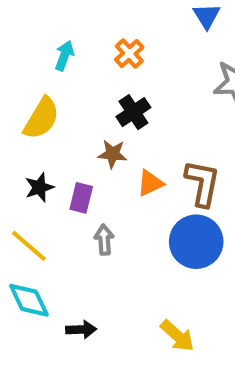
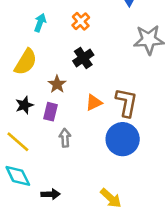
brown star: (113, 154) -> (57, 84), moved, turned 30

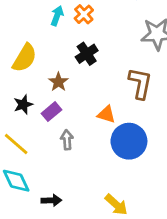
cyan arrow: (40, 23) -> (57, 16), moved
orange triangle: (94, 103) -> (106, 114), moved, turned 42
brown L-shape: (127, 103) -> (140, 83), moved
purple rectangle: (51, 112) -> (51, 112), turned 36

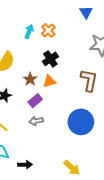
purple rectangle: (51, 112) -> (35, 101), moved
orange triangle: (106, 114) -> (49, 81), moved, turned -32
gray arrow: (67, 140) -> (36, 121), turned -96

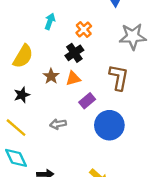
orange cross: (48, 30) -> (84, 29), moved
purple rectangle: (35, 101) -> (87, 101), moved

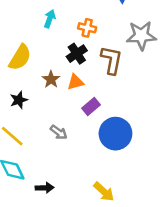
orange cross: (84, 29) -> (87, 28), turned -35
brown L-shape: (119, 77) -> (112, 60), moved
gray arrow: (58, 124) -> (59, 132), turned -133

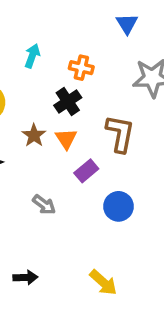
brown L-shape: (112, 60) -> (120, 134), moved
orange triangle: (75, 82) -> (66, 139), turned -48
blue circle: (115, 134) -> (119, 206), size x0.7

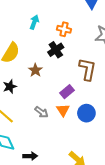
orange triangle: (66, 139) -> (63, 110), moved

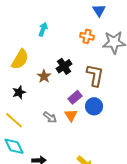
orange cross: (64, 29) -> (87, 36), moved
black cross: (56, 50) -> (64, 66), moved
blue circle: (86, 113) -> (94, 106), moved

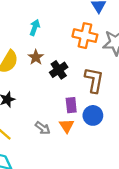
orange cross: (87, 36) -> (85, 36), size x1.5
brown star: (44, 76) -> (36, 57), moved
purple rectangle: (75, 97) -> (71, 105), turned -56

